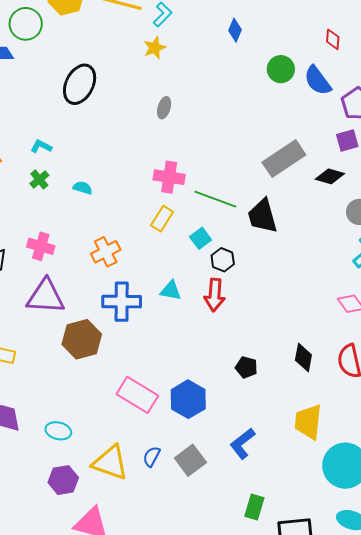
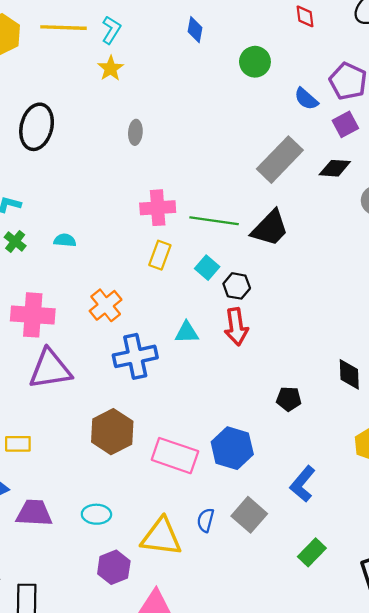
blue semicircle: (318, 81) -> (306, 99), moved, size x0.7
black trapezoid: (262, 216) -> (270, 228), turned -108
pink cross: (41, 246) -> (33, 315), size x1.4
brown hexagon: (82, 339) -> (112, 432), moved
green rectangle: (254, 507) -> (312, 552), moved, turned 40

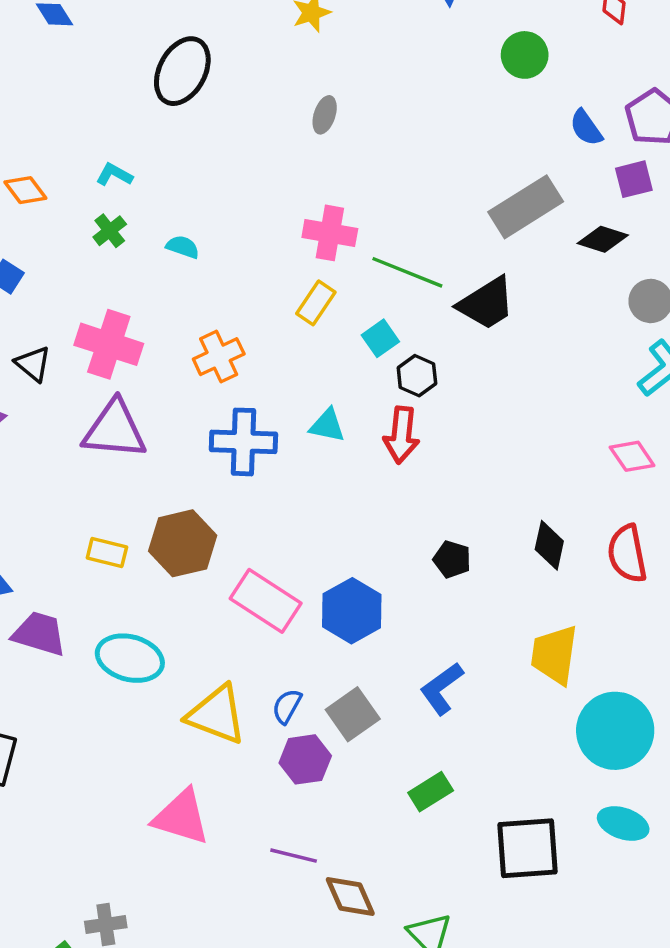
yellow rectangle: (18, 444) -> (107, 552), moved
cyan ellipse: (96, 514) -> (130, 658), size x1.5
purple hexagon: (114, 567) -> (305, 759), moved

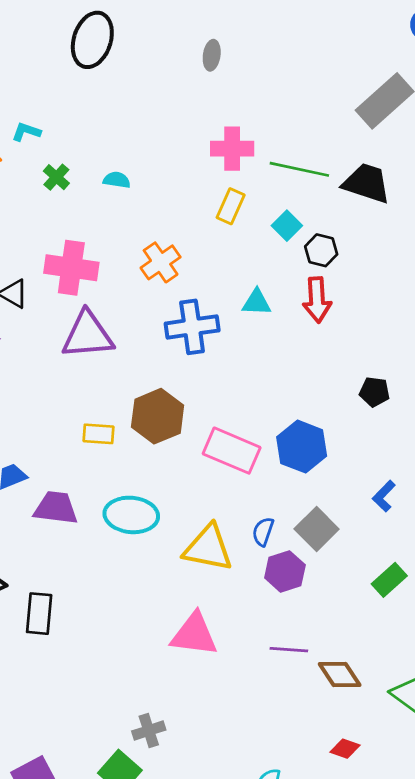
cyan L-shape: (114, 175) -> (26, 132), moved
black trapezoid: (486, 303) -> (367, 183), turned -120
blue L-shape: (442, 688) -> (384, 496), size x0.7

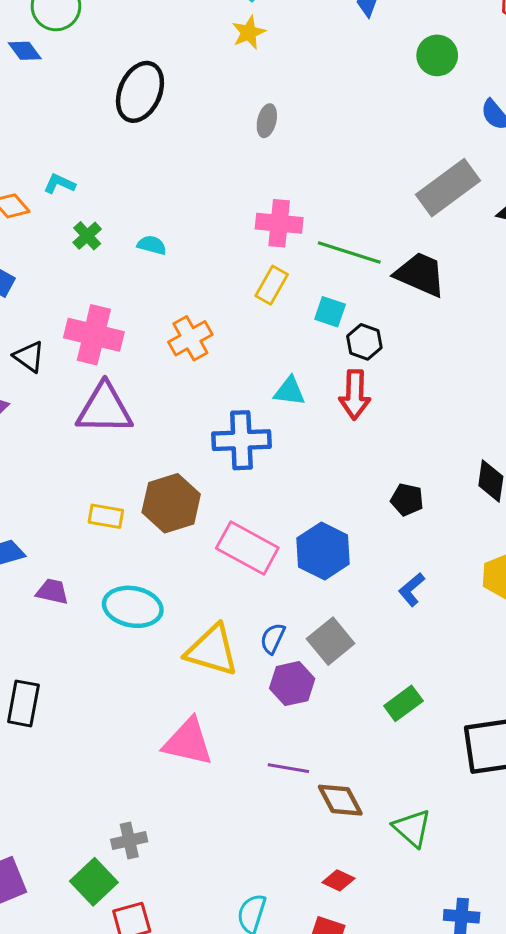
cyan square: (287, 226) -> (330, 312), turned -32
blue cross: (192, 327) -> (241, 440), moved
blue L-shape: (384, 496) -> (412, 589), moved
purple trapezoid: (56, 508) -> (52, 591), size x0.7

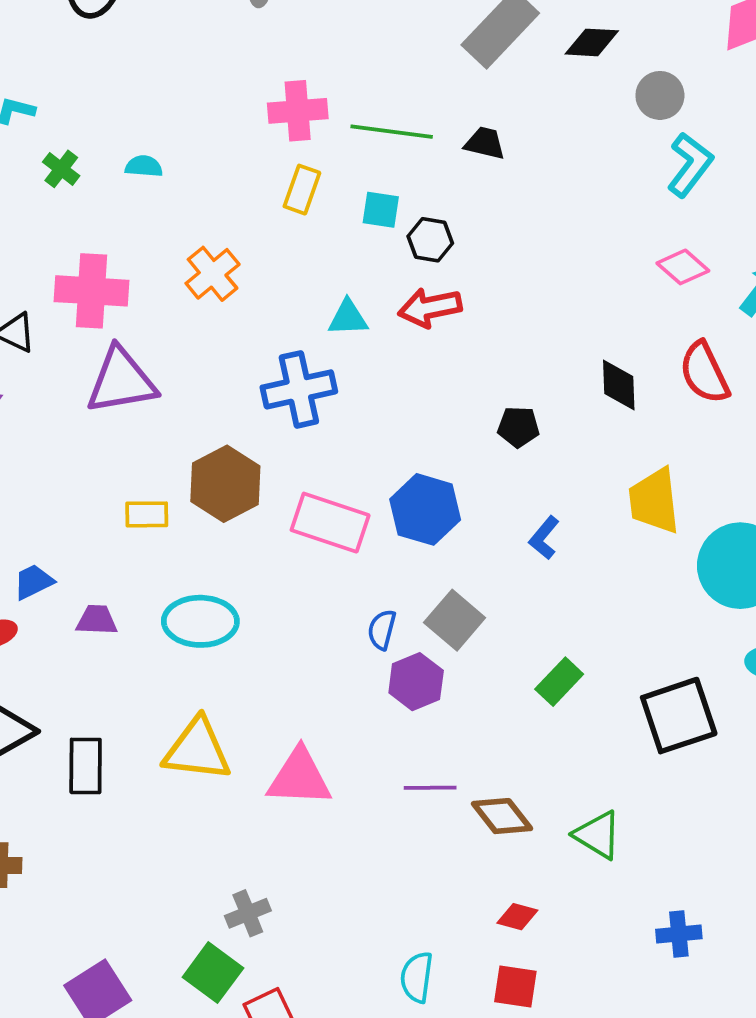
black trapezoid: (420, 274) -> (485, 143), size x0.6
red arrow: (355, 395) -> (430, 308), turned 87
yellow triangle: (212, 650) -> (197, 750), moved

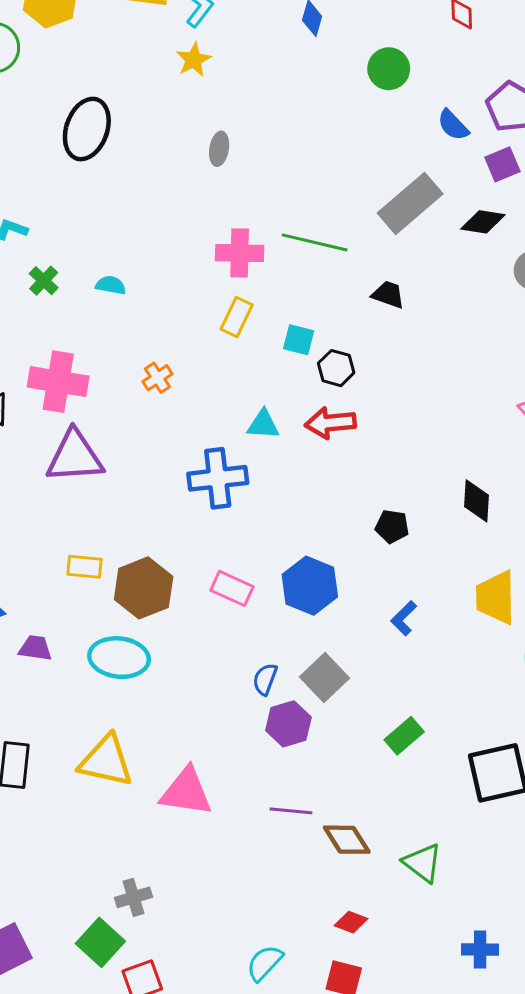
green line: (392, 132) -> (315, 242), moved
orange cross: (213, 274) -> (157, 378), size x0.7
brown hexagon: (225, 484) -> (144, 588), moved
pink rectangle: (330, 523) -> (232, 588), size x0.7
cyan semicircle: (417, 977) -> (265, 963), turned 30

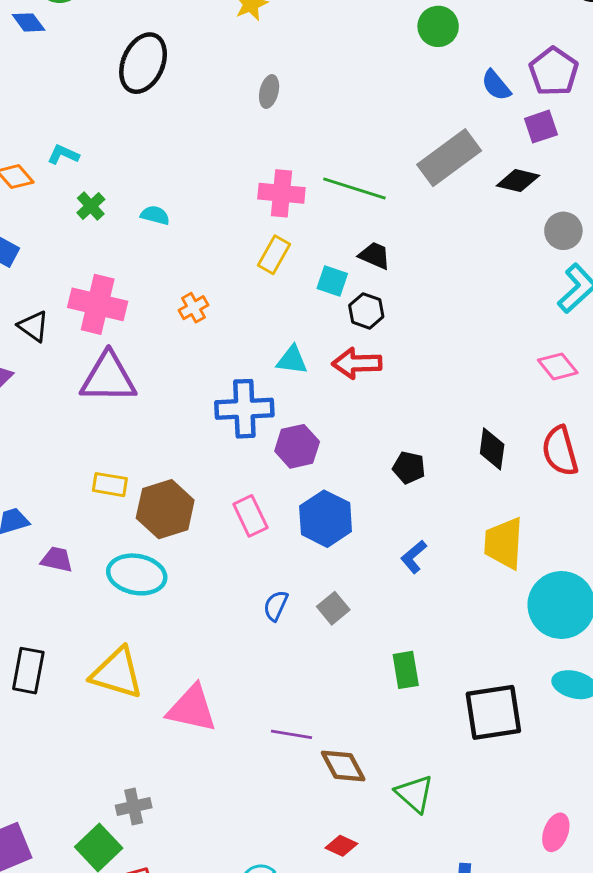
black trapezoid: (388, 294) -> (375, 256), moved
pink rectangle: (232, 588) -> (250, 516), turned 36
gray square: (325, 677) -> (333, 608), size x0.7
purple hexagon: (288, 724) -> (297, 446), moved
green rectangle: (404, 736) -> (406, 670), turned -63

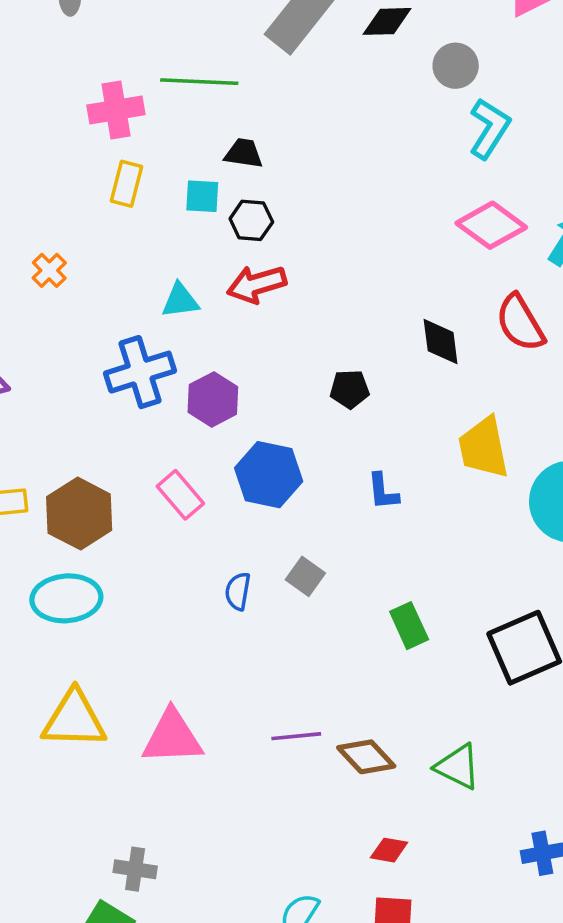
pink diamond: (558, 366) -> (491, 225), size x1.4
blue L-shape: (414, 557) -> (383, 491), turned -40
gray cross: (134, 806) -> (135, 869), turned 36

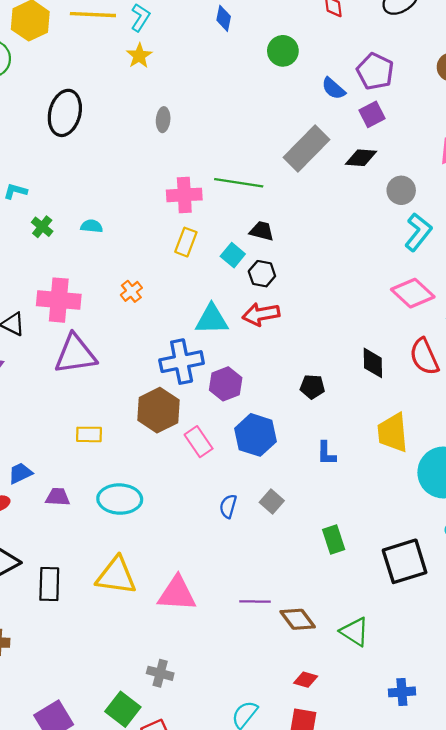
cyan square: (202, 196) -> (233, 255), turned 30
cyan triangle: (180, 301) -> (212, 319), size x1.4
brown hexagon: (79, 514) -> (158, 410), moved
gray cross: (135, 869) -> (160, 673), moved

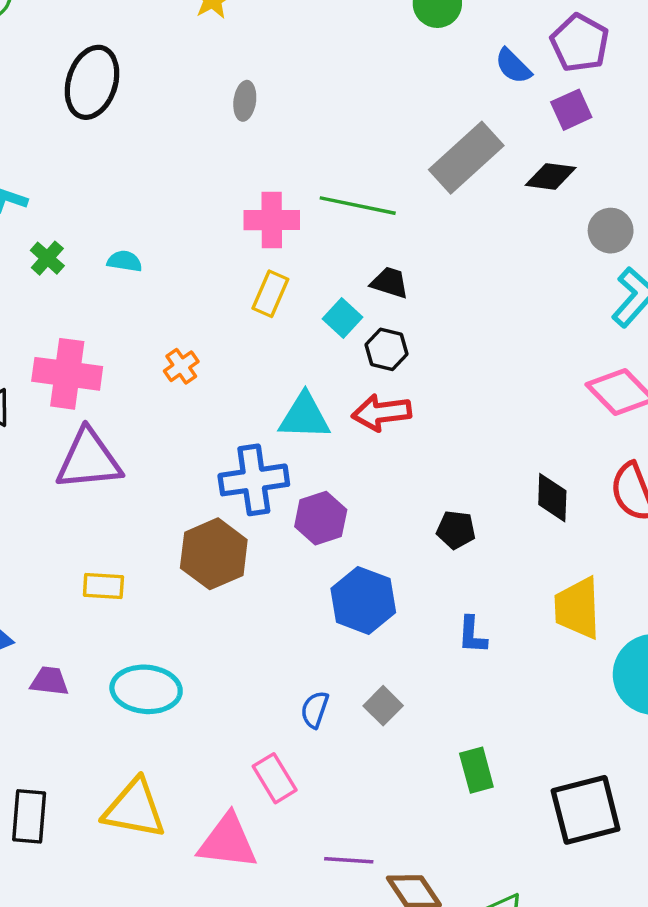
pink rectangle: (199, 442) -> (275, 778), moved

